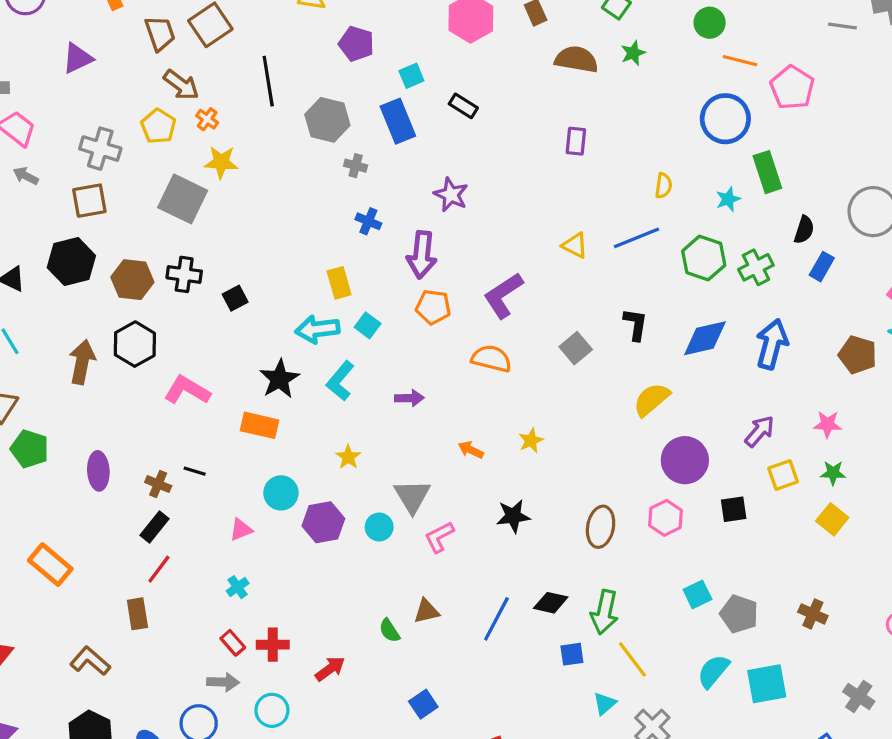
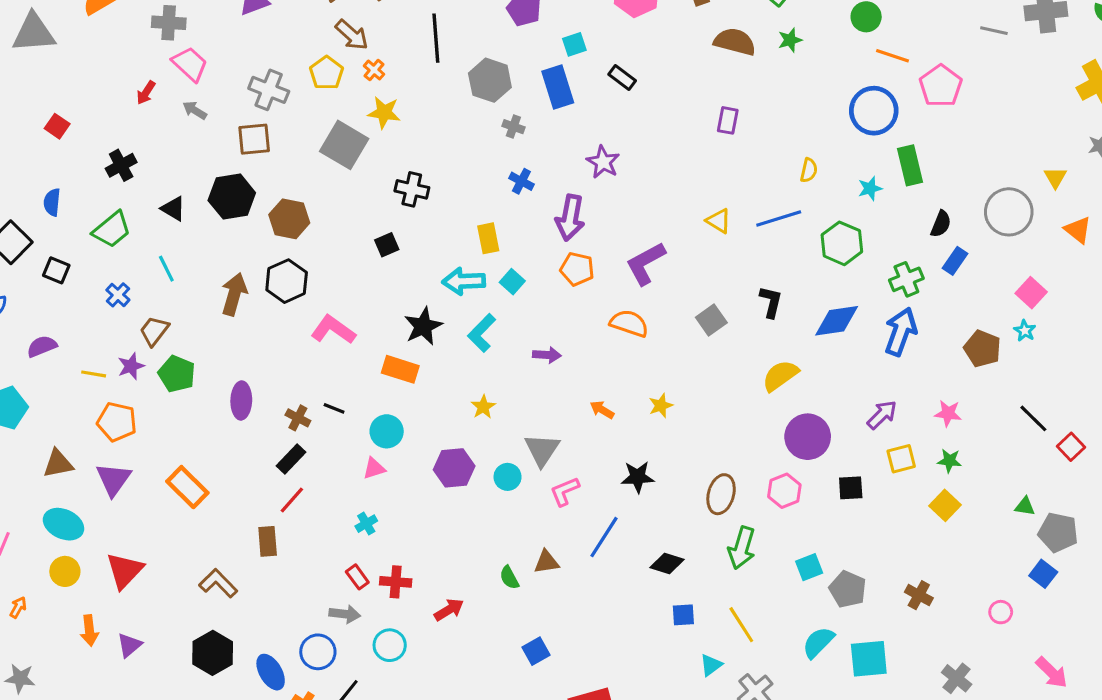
green cross: (756, 267) -> (906, 279), moved
black cross: (184, 274) -> (412, 189), moved
cyan circle: (281, 493) -> (387, 431), moved
green arrow: (604, 612) -> (742, 548), moved
blue line: (496, 619) -> (604, 537), moved

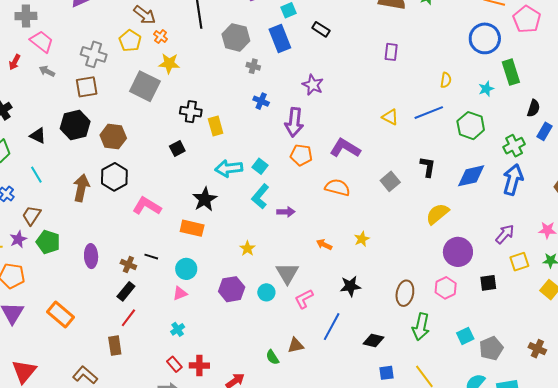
yellow rectangle: (488, 238) -> (216, 126), moved
purple L-shape: (646, 263) -> (345, 148), turned 64
cyan L-shape: (482, 333) -> (260, 196), moved
gray pentagon: (848, 589) -> (491, 348), turned 30

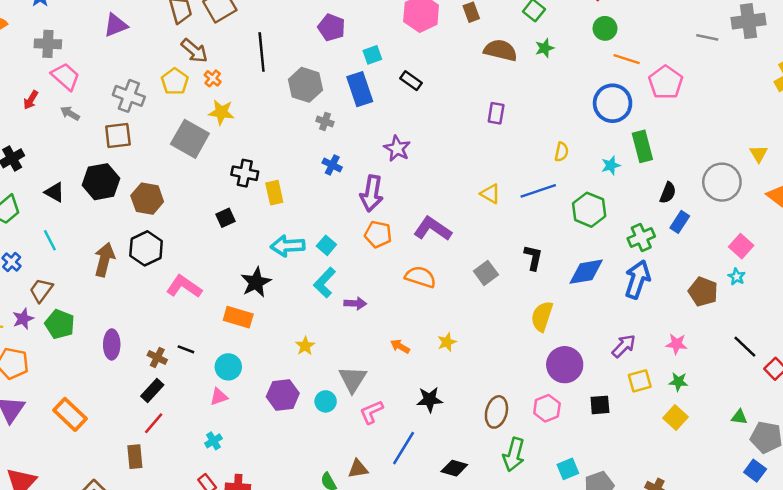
yellow semicircle: (437, 214) -> (542, 316), turned -35

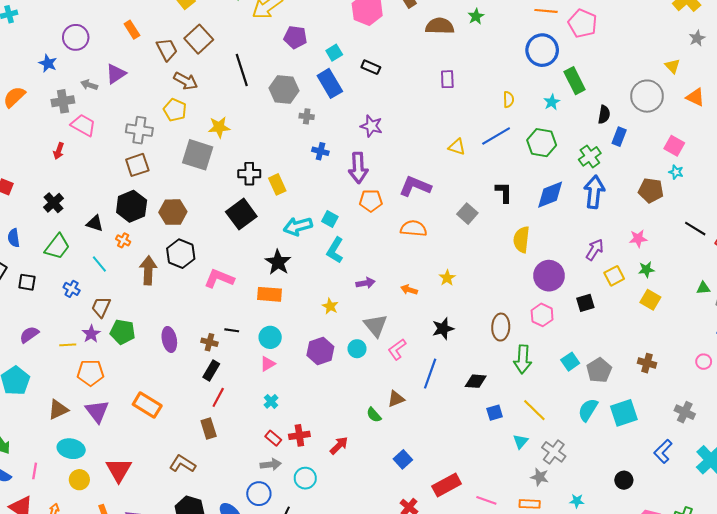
orange cross: (213, 78) -> (123, 240), moved
gray arrow: (70, 113) -> (89, 85), moved
black square: (226, 218) -> (241, 214), size x1.8
purple arrow: (355, 303) -> (365, 283), moved

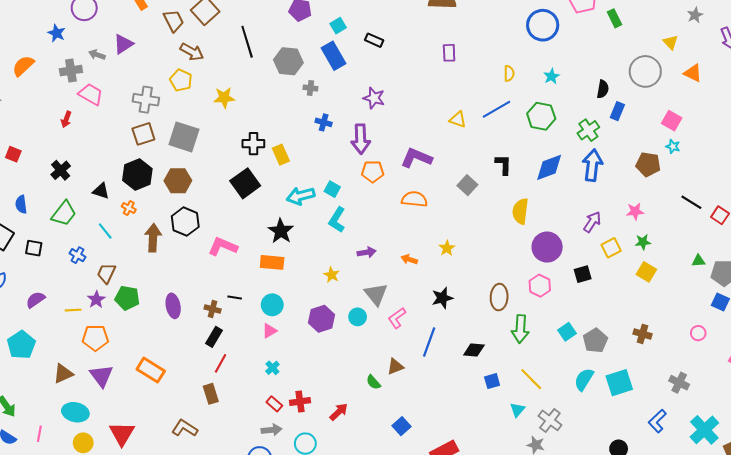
green rectangle: (575, 81) -> (615, 18), moved, size x0.7
gray square: (198, 155) -> (184, 137), moved

